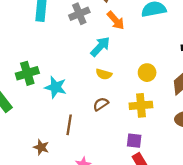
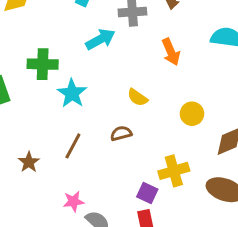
orange arrow: (116, 20) -> (171, 52), moved
cyan arrow: (100, 47) -> (100, 39), moved
yellow cross: (141, 105) -> (174, 171), moved, turned -30

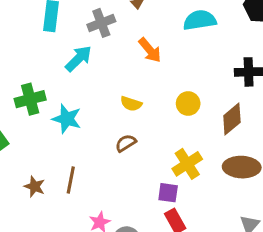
brown line: (73, 146) -> (71, 180), moved
brown star: (29, 162) -> (35, 187), moved

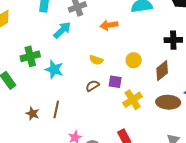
orange arrow: (150, 50) -> (109, 25), turned 120
purple square: (168, 193) -> (115, 82), moved

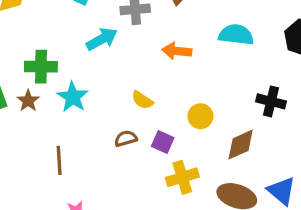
brown line: (56, 109) -> (59, 160), turned -30
brown star: (33, 114) -> (28, 101), moved

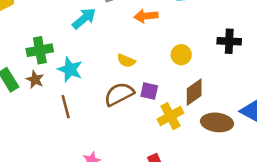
yellow circle: (200, 116) -> (181, 55), moved
brown semicircle: (126, 139) -> (119, 94), size x1.6
brown diamond: (241, 145) -> (194, 92), moved
brown line: (59, 160) -> (66, 107), moved

